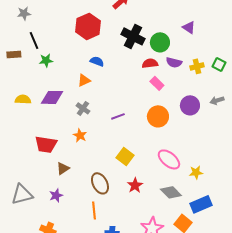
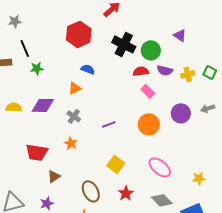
yellow star: (196, 172) -> (199, 178), moved

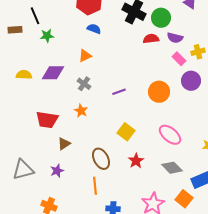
blue semicircle: (88, 69) -> (94, 29), moved
yellow cross: (188, 74) -> (198, 52), moved
pink rectangle: (148, 91) -> (179, 59), moved

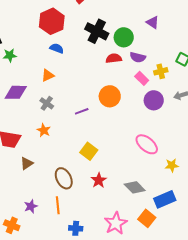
orange circle: (159, 92) -> (110, 96), moved
pink ellipse: (170, 135) -> (147, 144), moved
purple star: (57, 171) -> (31, 206), moved

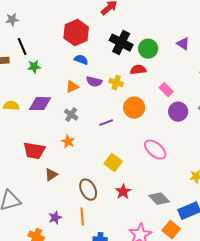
purple triangle: (153, 22) -> (183, 44), moved
purple semicircle: (138, 57) -> (94, 82), moved
yellow cross: (161, 71) -> (116, 83), moved, turned 32
pink ellipse: (147, 144) -> (155, 150), moved

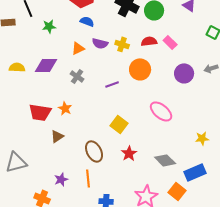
green star: (34, 67) -> (49, 26), moved
red semicircle: (138, 70) -> (149, 41), moved
pink rectangle: (166, 90) -> (170, 42), moved
orange star: (68, 142) -> (65, 108), moved

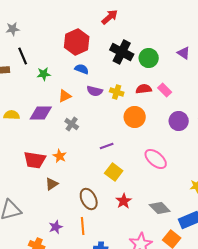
orange triangle: (78, 48) -> (65, 96), moved
purple line: (112, 84) -> (107, 146), moved

